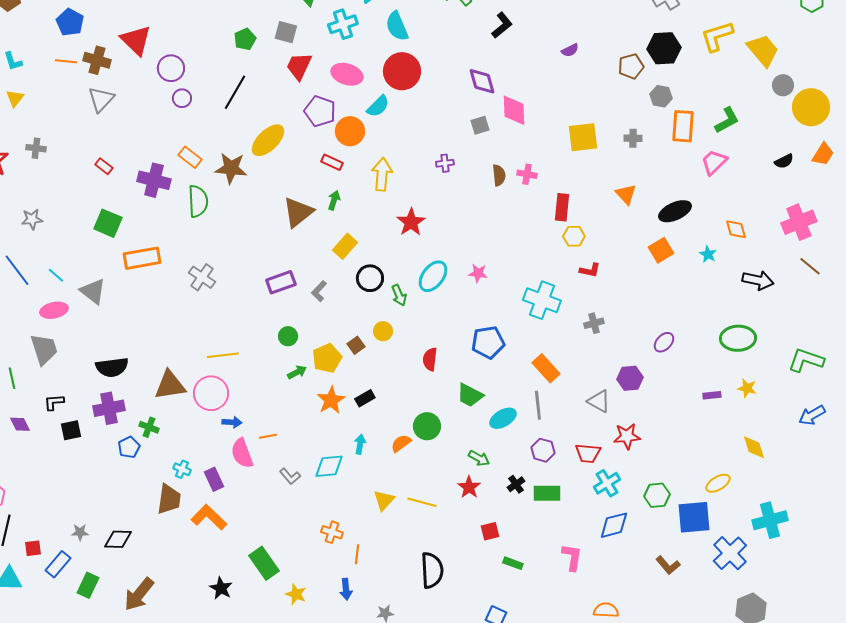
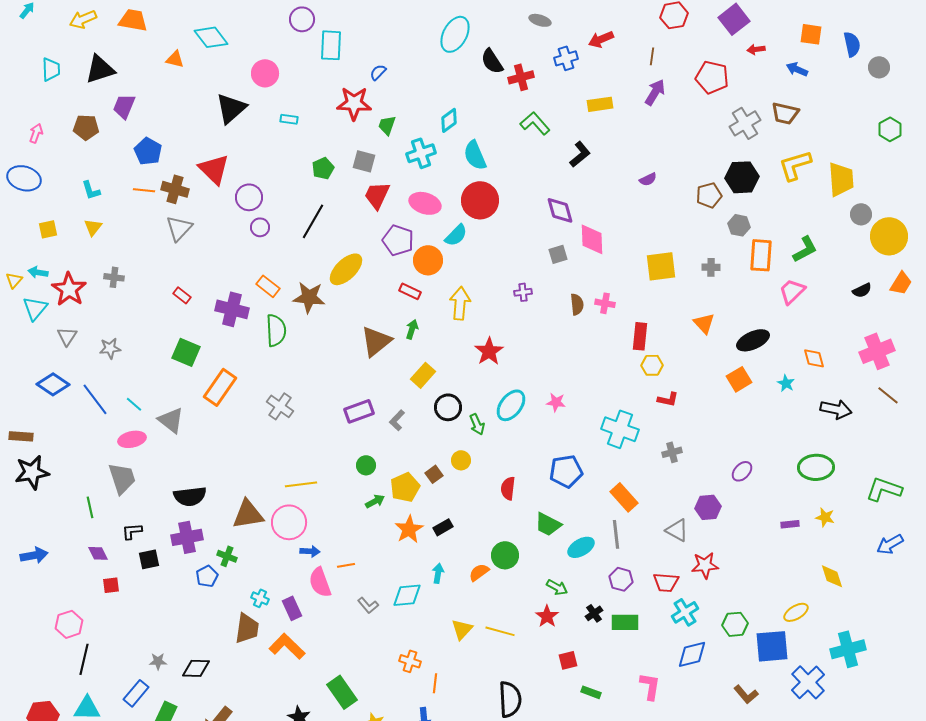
yellow trapezoid: (763, 50) -> (841, 179), turned 36
orange rectangle: (142, 258) -> (220, 387), turned -45
red square: (33, 548) -> (111, 585), moved

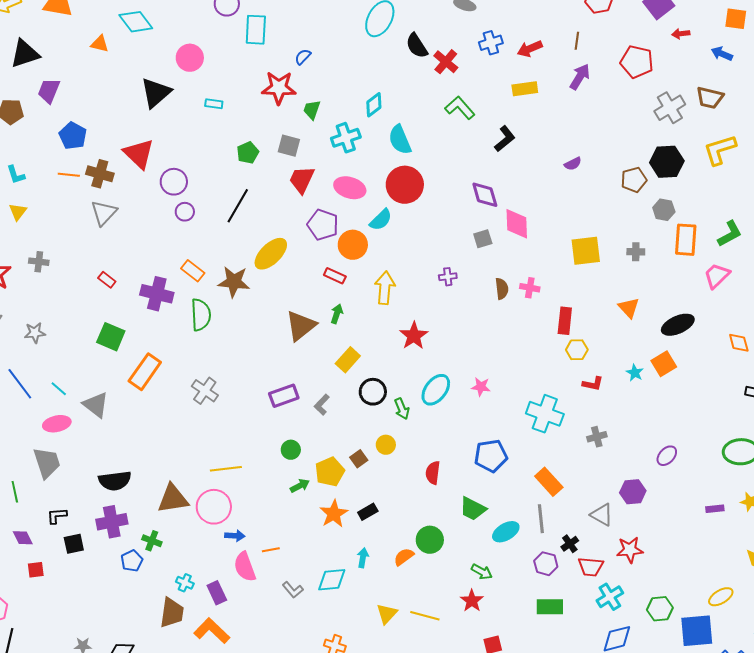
red arrow: (601, 39) -> (530, 49), moved
red cross: (521, 77) -> (446, 62), turned -35
cyan star: (786, 383) -> (635, 373), moved
black cross: (594, 613) -> (570, 544), moved

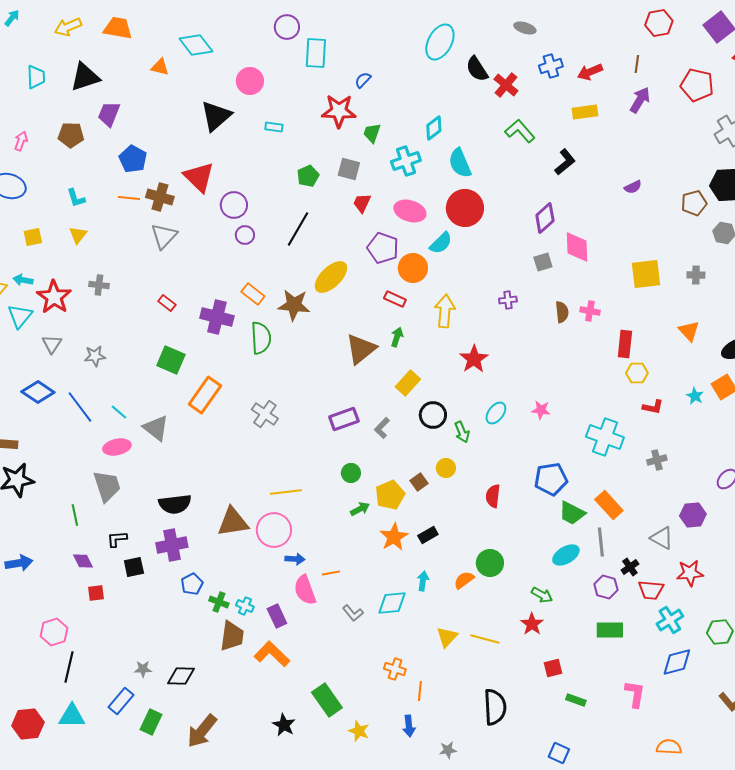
red trapezoid: (302, 180) -> (362, 203), size x0.7
purple diamond: (485, 195) -> (545, 218), turned 64
cyan ellipse: (436, 390) -> (496, 413), size x0.7
green trapezoid: (473, 509) -> (572, 513), moved
green cross: (152, 541) -> (219, 602), moved

